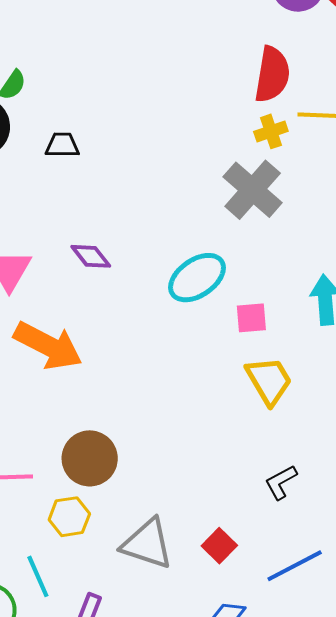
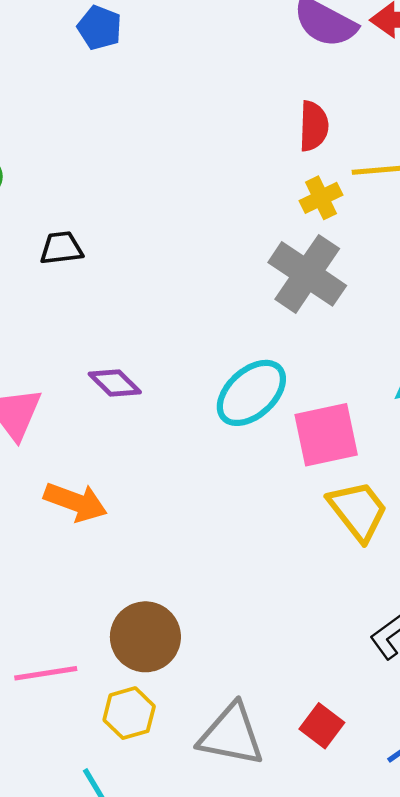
red semicircle: (272, 74) -> (314, 126), size x0.7
pink square: (251, 318) -> (326, 435), size x1.6
orange arrow: (48, 346) -> (75, 502), size x0.7

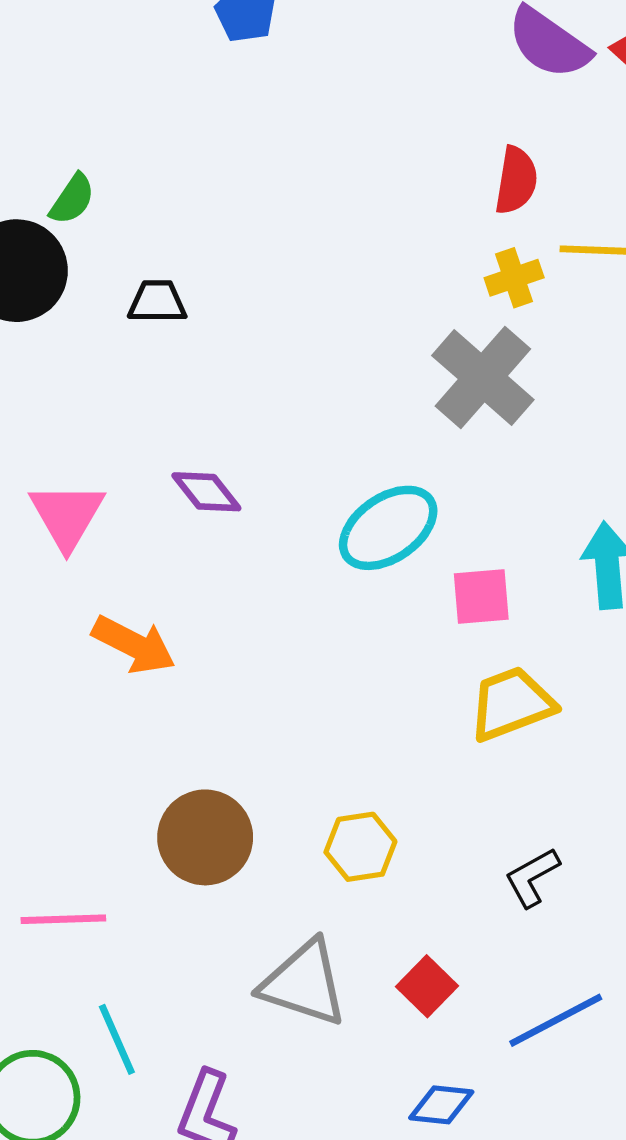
pink square: (326, 435) -> (481, 596), size x0.7
yellow trapezoid: (358, 511) -> (511, 704), turned -80
pink line: (46, 673) -> (63, 919), moved
yellow hexagon: (129, 713) -> (360, 847), moved

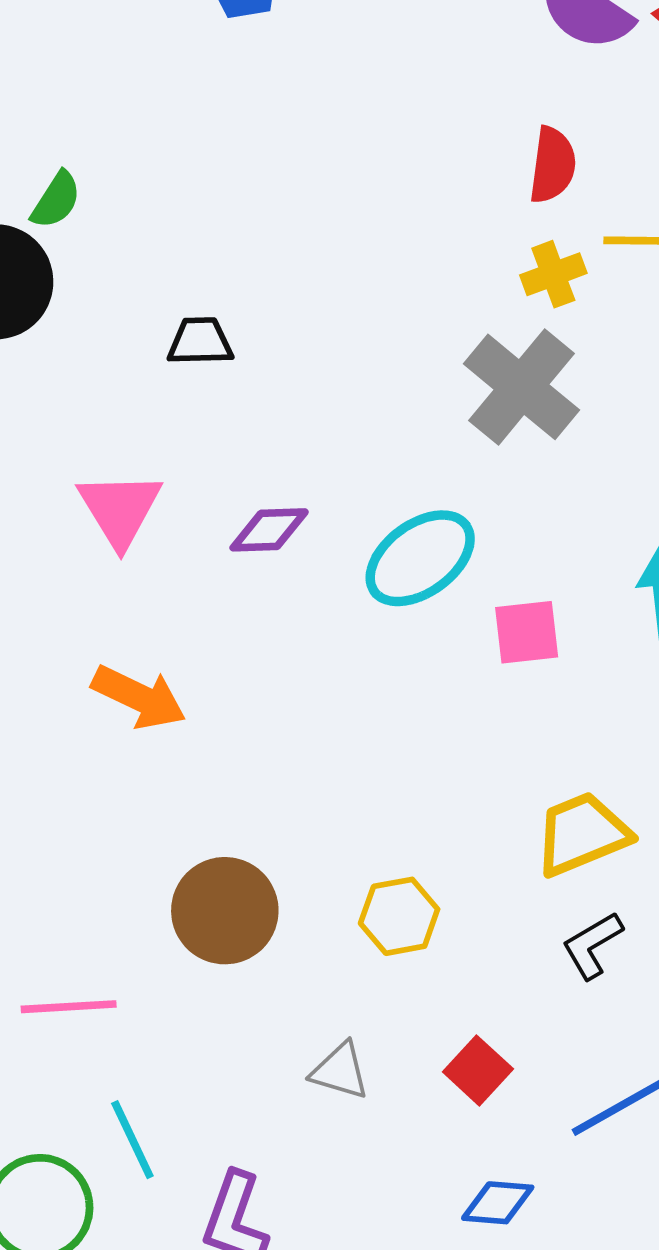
black trapezoid: (157, 302) -> (200, 341), moved
purple diamond: (206, 492) -> (269, 530), moved, turned -52
pink triangle: (67, 516) -> (120, 509), moved
yellow trapezoid: (511, 704) -> (582, 834), moved
gray triangle: (304, 983) -> (340, 1071), size x0.6

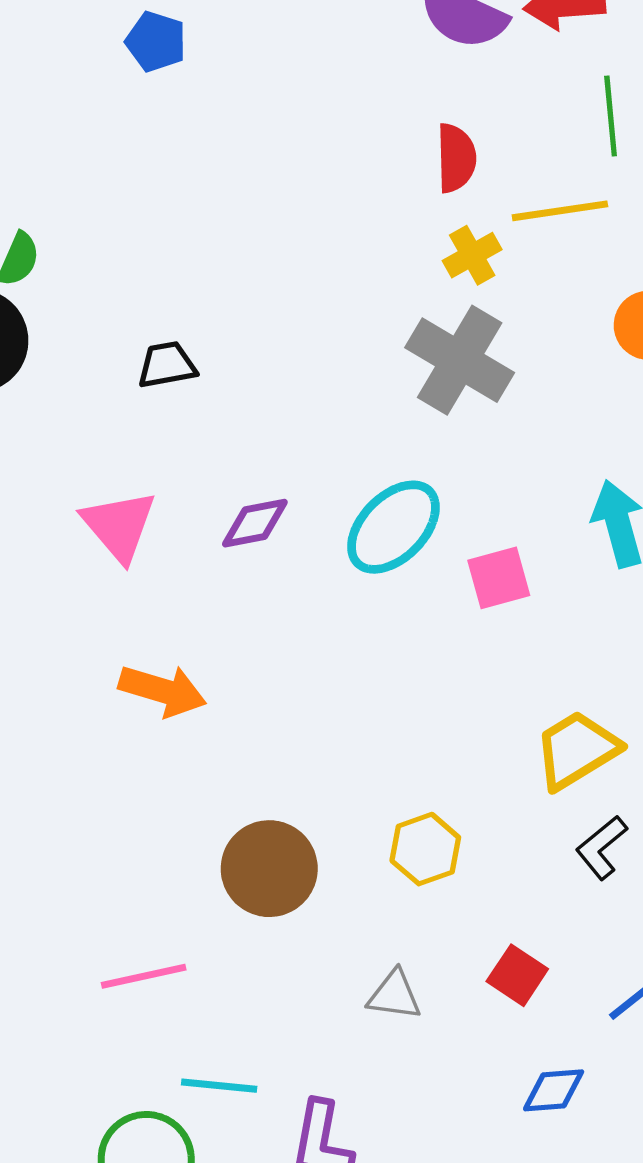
cyan line: (132, 1140) -> (219, 1086), turned -50

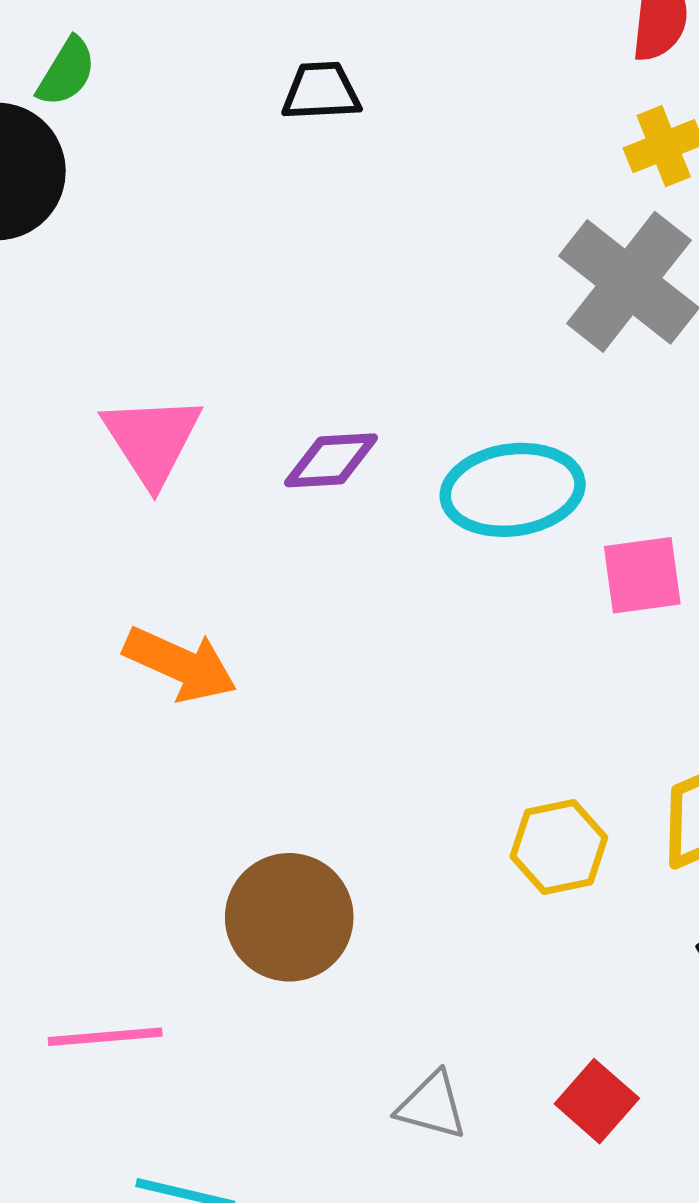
black trapezoid: (167, 365) -> (321, 91), moved
cyan ellipse: (393, 527) -> (513, 490), turned 30
yellow hexagon: (425, 849) -> (559, 847), moved

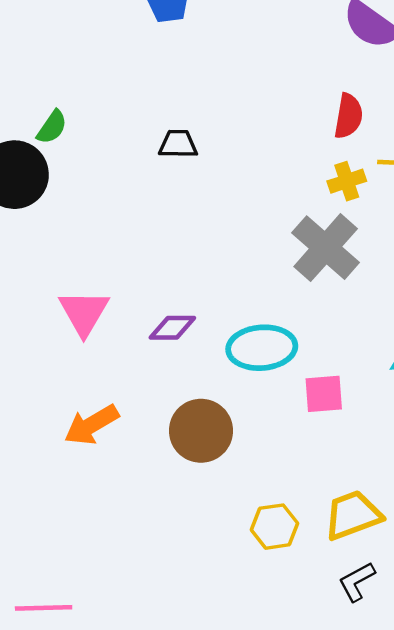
orange arrow: (180, 664) -> (92, 425), turned 122
brown circle: (289, 917) -> (201, 431), moved

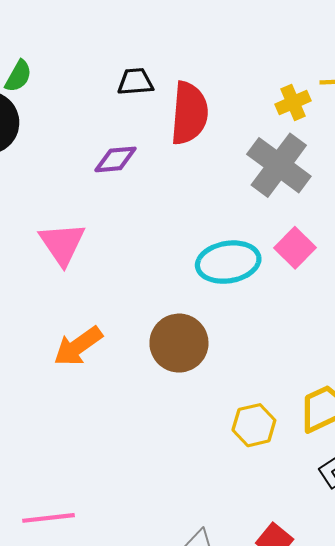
red semicircle: (348, 116) -> (189, 113), moved, size x1.5
purple diamond: (172, 328) -> (115, 159), moved
pink square: (324, 394) -> (295, 248), moved, turned -36

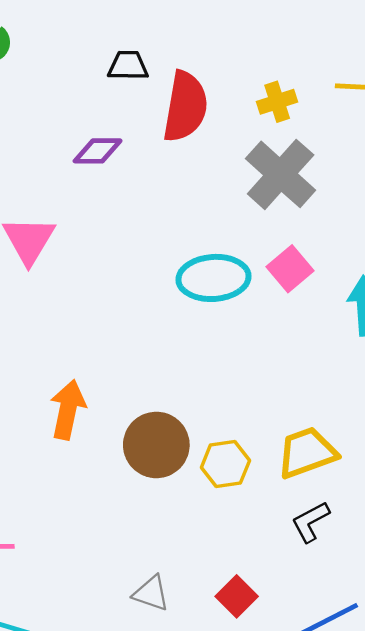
yellow cross: (293, 103) -> (277, 102), moved
brown circle: (179, 343) -> (156, 445), moved
orange arrow: (78, 346) -> (68, 410), moved, turned 132

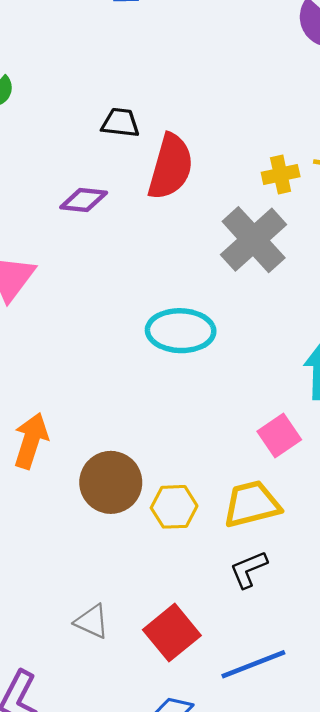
yellow cross: (277, 102) -> (281, 175), moved
pink square: (290, 269) -> (279, 435), moved
red square: (237, 596) -> (172, 633), size x1.4

